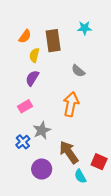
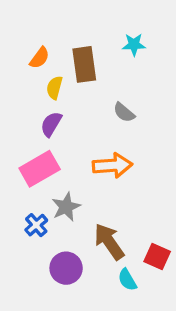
orange arrow: (71, 104) -> (112, 165), turned 75
pink rectangle: (25, 106) -> (40, 169), size x1.6

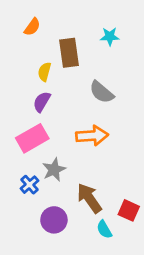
orange semicircle: (40, 58) -> (32, 27), moved
gray semicircle: (124, 112) -> (102, 92), size x1.4

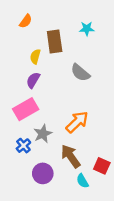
orange arrow: (92, 136) -> (77, 122), moved, turned -40

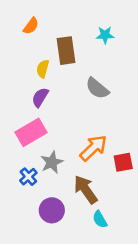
red square: (102, 166) -> (123, 162), moved, turned -35

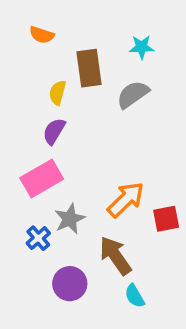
orange semicircle: (31, 26) -> (42, 35), turned 72
gray semicircle: (97, 88) -> (133, 94), moved, turned 105

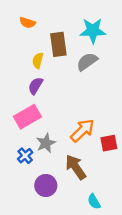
cyan star: (142, 47) -> (93, 31), size x1.6
cyan semicircle: (135, 296) -> (94, 202), moved

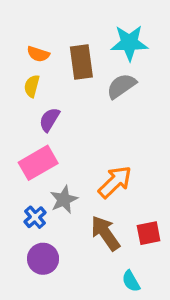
orange semicircle: (27, 23) -> (38, 54), moved
yellow semicircle: (38, 60) -> (32, 86), moved
red square: (109, 143) -> (149, 233), moved
purple circle: (46, 186) -> (43, 259), moved

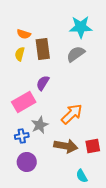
brown rectangle: (81, 62) -> (43, 49), moved
purple semicircle: (49, 120) -> (43, 83), moved
blue cross: (35, 217) -> (22, 136), turned 32
brown arrow: (105, 233) -> (66, 146), turned 135

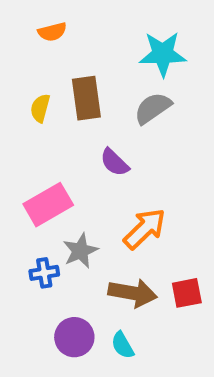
orange semicircle: (24, 34) -> (52, 32), moved, turned -32
purple semicircle: (43, 83) -> (115, 162), moved, turned -77
purple circle: (27, 162) -> (74, 337), moved
cyan semicircle: (82, 176) -> (123, 345), moved

